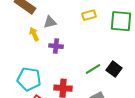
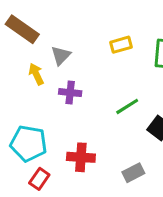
gray triangle: (50, 22) -> (61, 56), turned -32
green line: (93, 69) -> (127, 106), moved

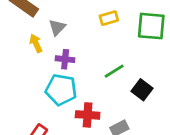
cyan pentagon: (28, 143) -> (61, 90), moved
red cross: (81, 157) -> (88, 115), moved

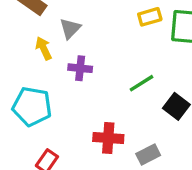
yellow rectangle: (109, 18) -> (150, 17), moved
cyan pentagon: (61, 90) -> (32, 106), moved

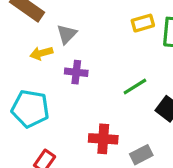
yellow arrow: (44, 48) -> (41, 53), turned -80

